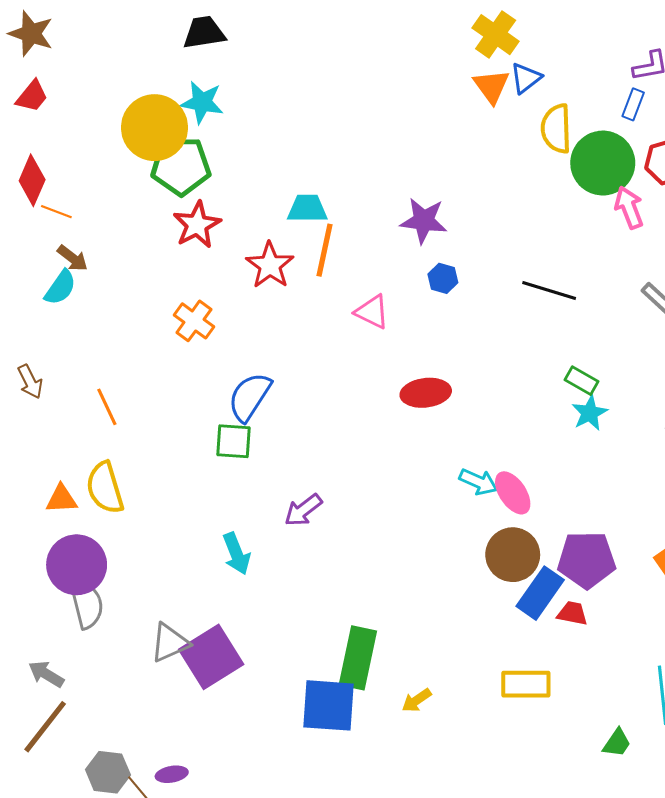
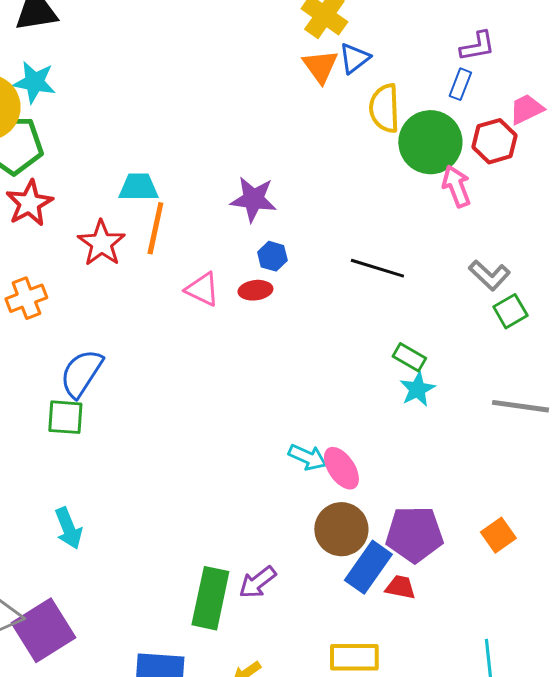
orange cross: (194, 321) -> (26, 298), turned 33
red ellipse: (426, 393) -> (255, 290), moved, size x0.7
purple arrow: (303, 510) -> (257, 582), moved
green rectangle: (358, 658) -> (210, 598), moved

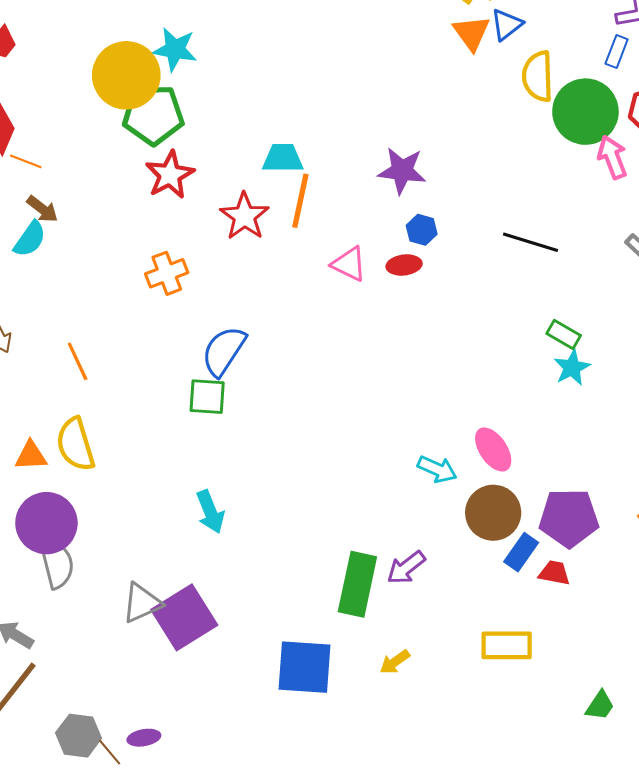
cyan arrow: (307, 457) -> (437, 469), moved
blue rectangle: (368, 567) -> (521, 552), size x0.7

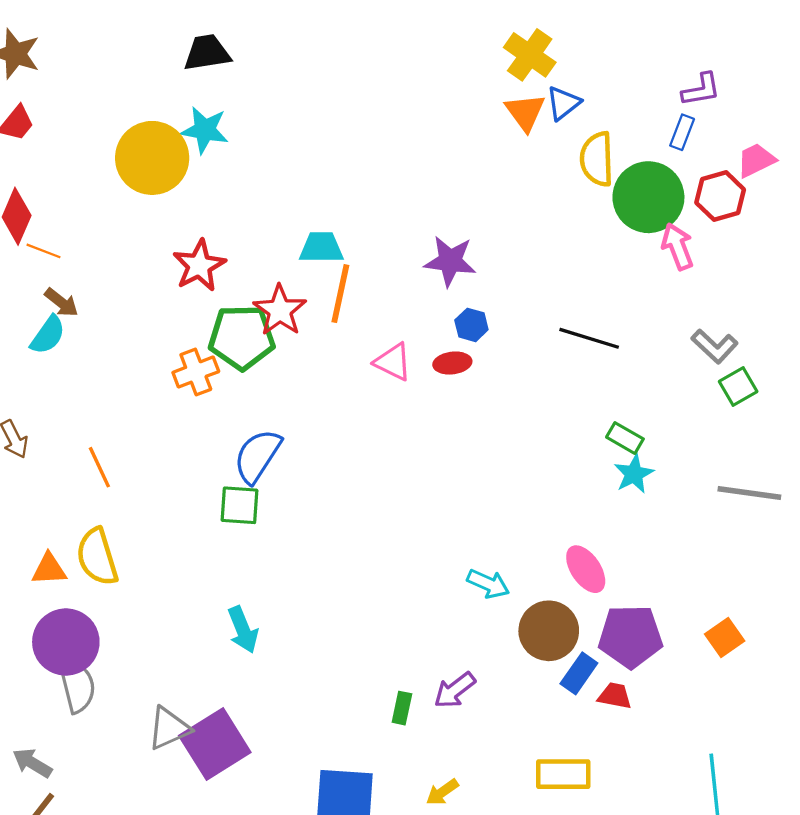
green pentagon: (153, 115) -> (242, 337), moved
pink ellipse: (493, 449) -> (586, 569), moved
green rectangle: (357, 584) -> (402, 708), size x0.5

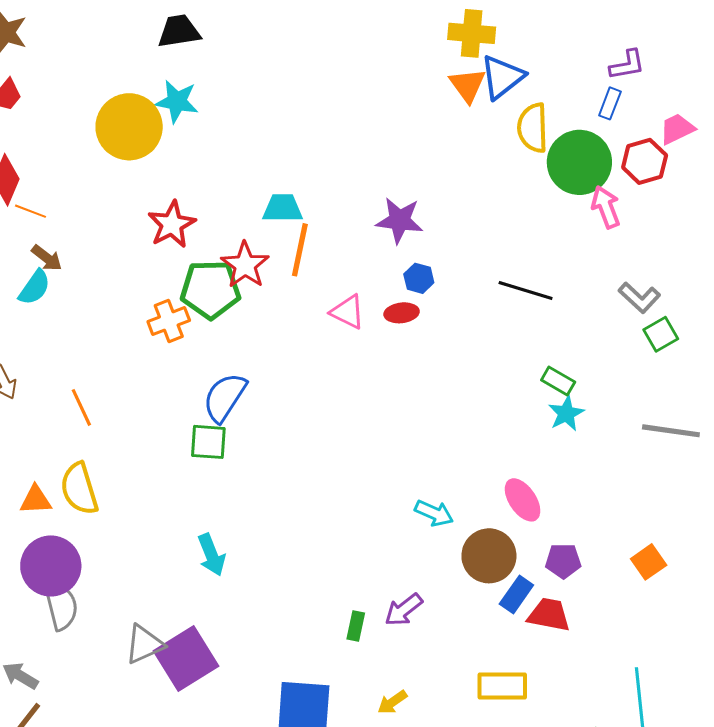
yellow cross: (530, 55) -> (472, 33), turned -30
blue triangle: (563, 103) -> (502, 77), size x1.4
purple pentagon: (631, 636) -> (563, 561), size x0.6
red trapezoid: (615, 696) -> (549, 615), size x1.4

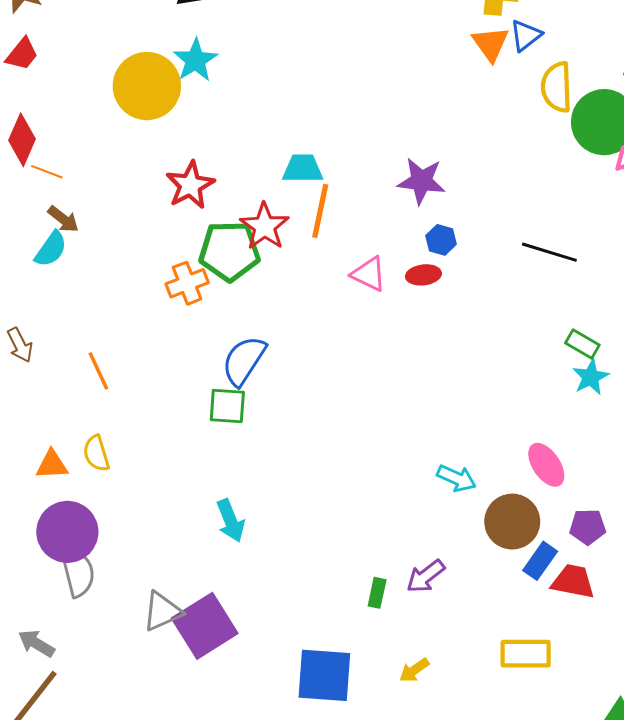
blue triangle: (502, 77) -> (526, 35), size x0.7
cyan star: (177, 101) -> (195, 60), turned 30
yellow semicircle: (79, 489) -> (96, 453), size x0.7

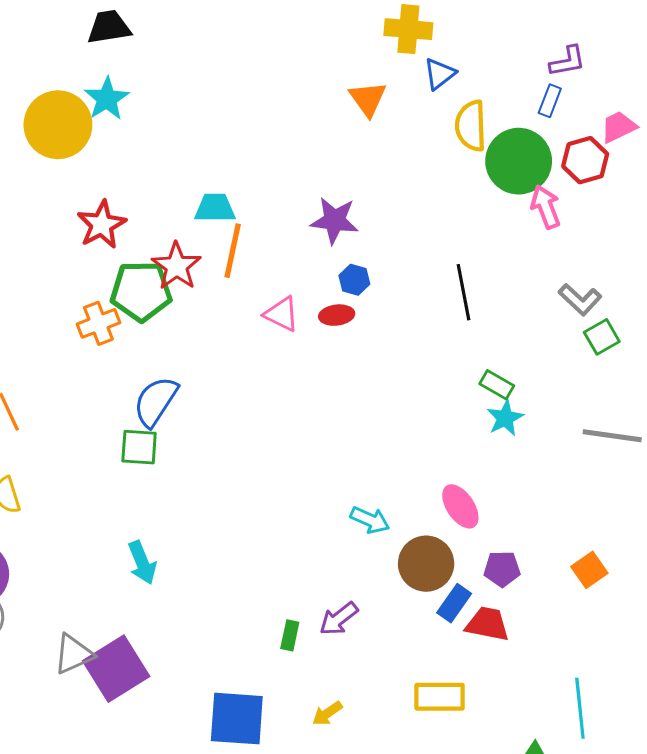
orange triangle: (491, 44) -> (368, 99), moved
black line: (549, 252) -> (464, 292), turned 62

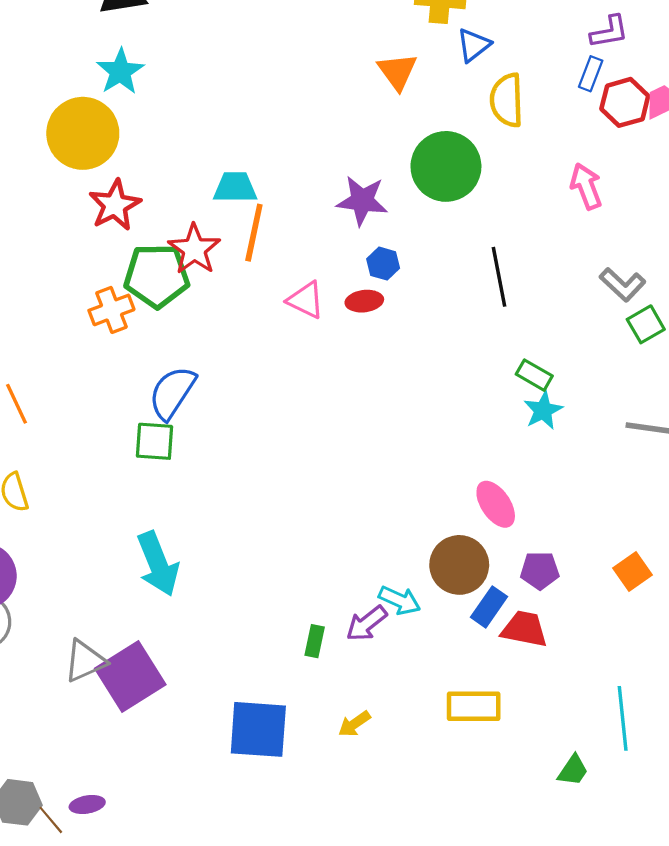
yellow circle: (58, 125) -> (83, 133), moved
red hexagon: (585, 160) -> (625, 102), moved
green circle: (519, 161) -> (446, 166), moved
cyan arrow: (370, 520) -> (400, 600), moved
cyan arrow: (142, 563) -> (158, 564), size x1.4

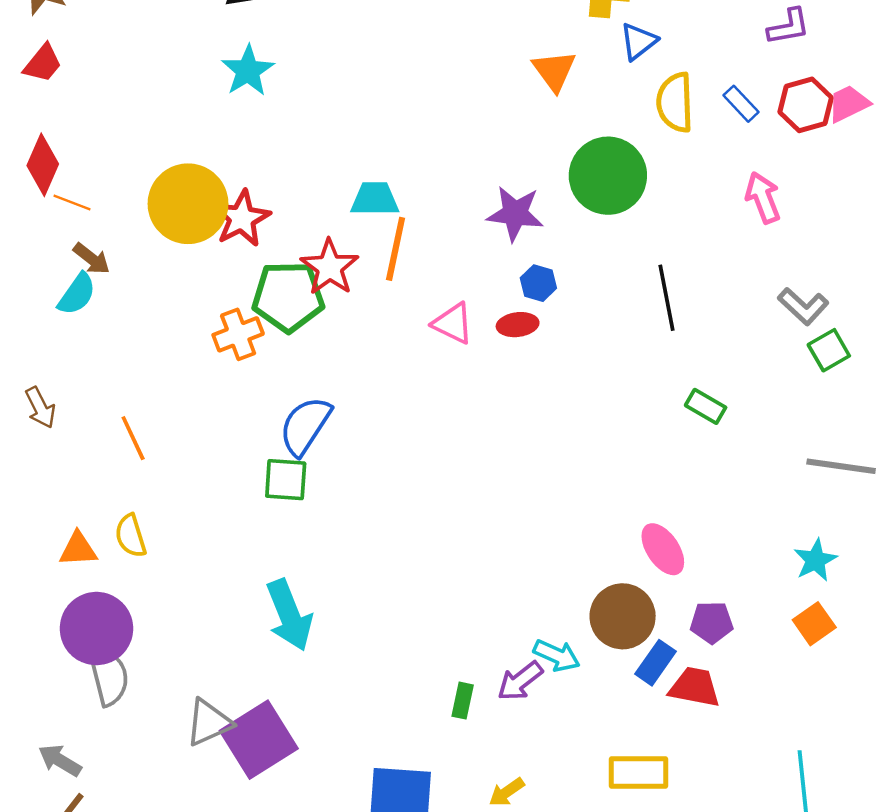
blue rectangle: (591, 74) -> (741, 104), moved, turned -64
yellow circle: (83, 133) -> (188, 204), moved
cyan star: (543, 410) -> (815, 560), moved

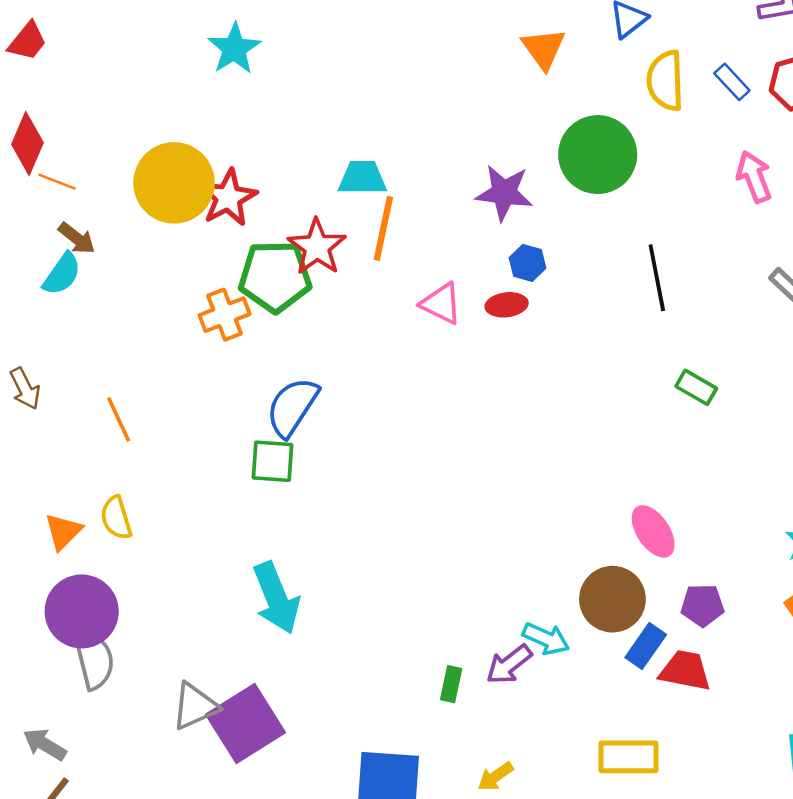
orange triangle: (78, 549) -> (63, 531), turned -42

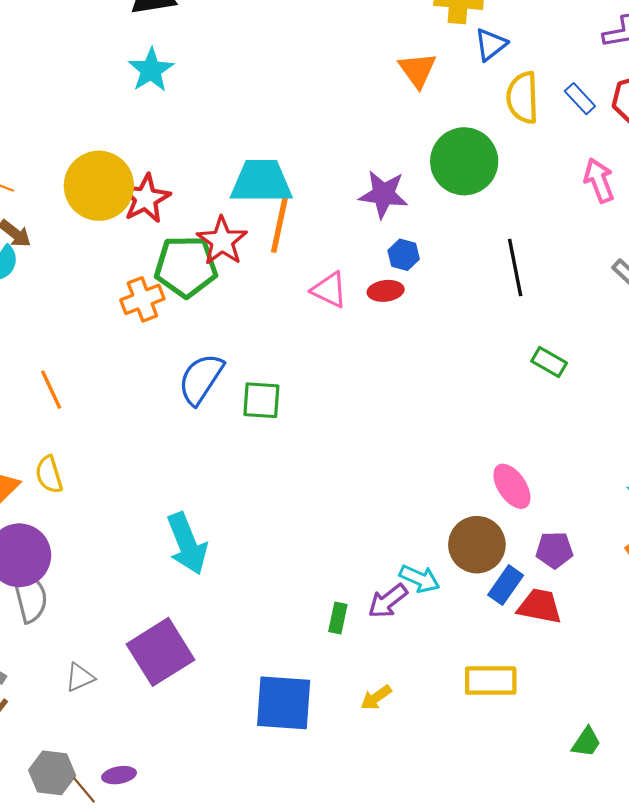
cyan trapezoid: (362, 178) -> (261, 181), size x1.5
green square: (273, 461) -> (261, 400), moved
gray triangle: (195, 706) -> (80, 677), moved, size x0.7

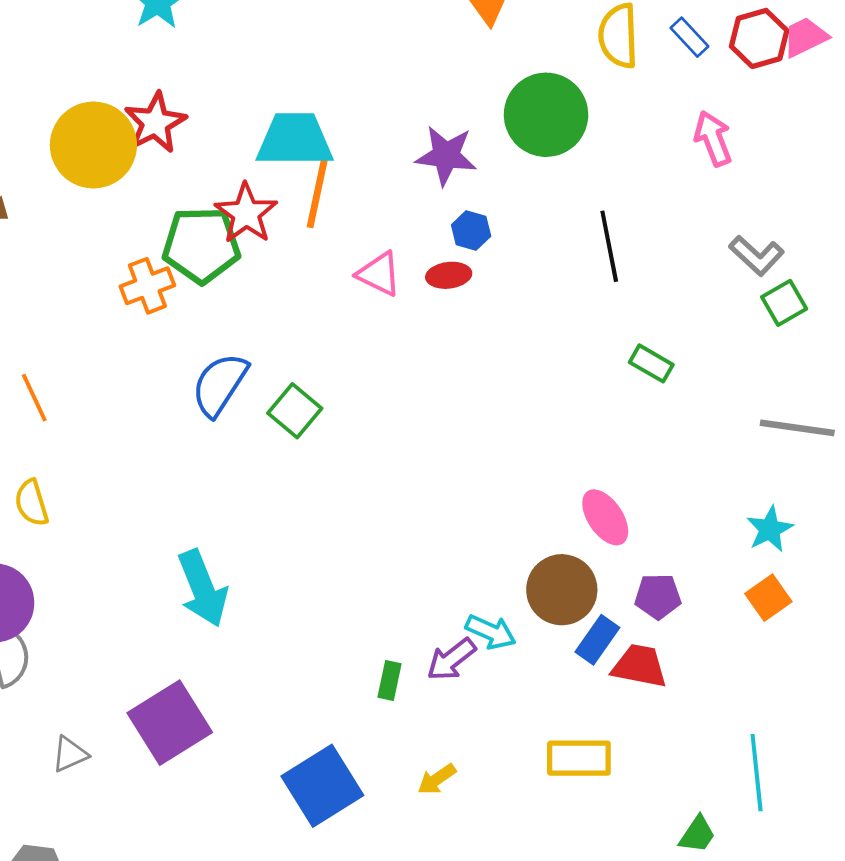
red star: (146, 198) -> (155, 123), moved
green square: (261, 400) -> (295, 411), turned 36
blue square: (284, 703) -> (322, 786), turned -36

